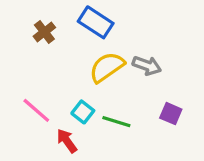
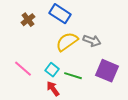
purple square: (171, 114) -> (107, 71), size x1.6
red arrow: (67, 141) -> (53, 89), moved

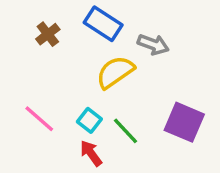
gray arrow: (92, 41) -> (153, 44), moved
green line: (73, 76) -> (126, 131), turned 30

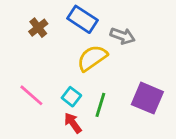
green line: (126, 131) -> (100, 105), turned 60

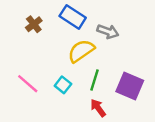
green line: (100, 105) -> (94, 80), moved
red arrow: (73, 123) -> (98, 108), moved

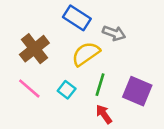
brown cross: (34, 24) -> (34, 49), moved, size x1.6

